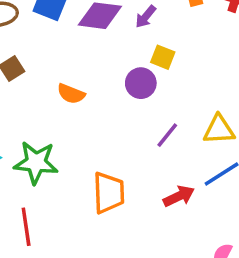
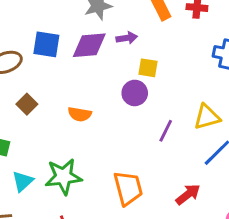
purple arrow: (146, 17) -> (127, 38), turned -126
red arrow: (179, 196) -> (188, 194), moved

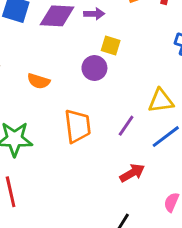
purple line: (166, 131) -> (126, 126), moved
orange trapezoid: (128, 188) -> (78, 126), moved

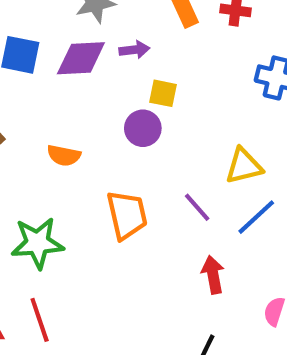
purple line: (126, 126) -> (197, 207), turned -70
red arrow: (132, 173) -> (213, 275), turned -65

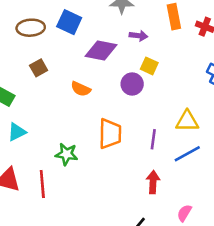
purple diamond: (81, 58) -> (101, 51), moved
purple line: (197, 207) -> (153, 139), turned 36
green star: (37, 243) -> (66, 154), moved, size x0.7

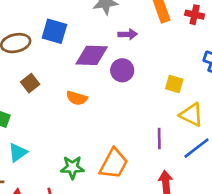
yellow square: (149, 66) -> (174, 84), moved
purple circle: (132, 84) -> (122, 70), moved
yellow triangle: (187, 121) -> (191, 115), turned 35
orange trapezoid: (110, 134) -> (114, 164), moved, turned 36

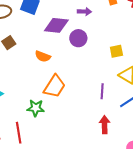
yellow square: (174, 84) -> (116, 51), turned -32
orange trapezoid: (114, 164) -> (54, 86), moved

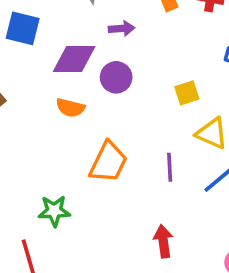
orange semicircle: (43, 56) -> (70, 108), moved
orange trapezoid: (54, 86) -> (108, 162), moved
red arrow: (105, 125) -> (163, 241), moved

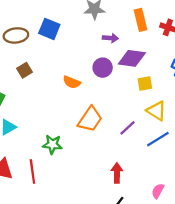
purple diamond: (74, 59) -> (132, 58), moved
purple line: (170, 167) -> (128, 128), turned 42

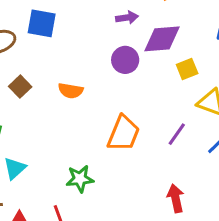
orange semicircle: (72, 82) -> (71, 91), moved

